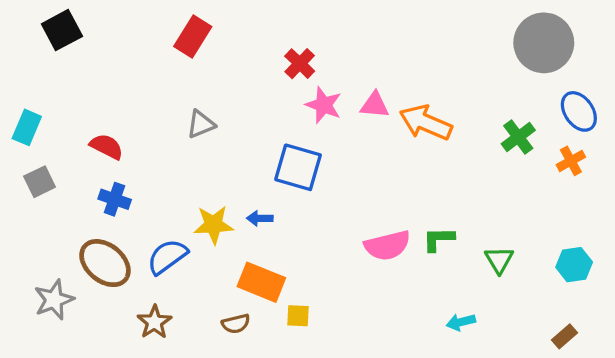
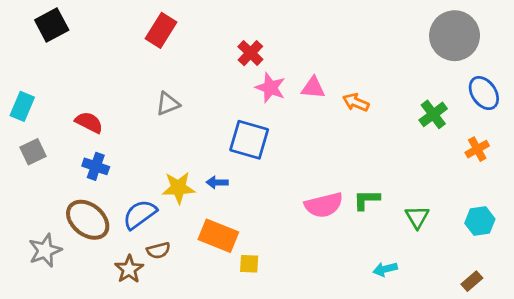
orange arrow: (426, 123) -> (356, 102), size x0.6
orange cross: (571, 161) -> (477, 149), moved
brown semicircle: (236, 324) -> (158, 250), moved

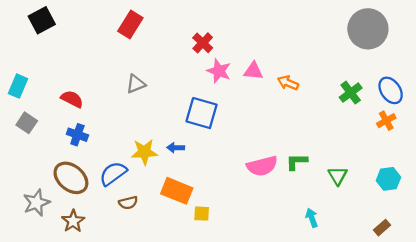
blue ellipse: (484, 93) -> (391, 90), moved
gray square: (33, 152) -> (27, 123), turned -30
brown star: (129, 269) -> (73, 221), moved
cyan arrow: (385, 269) -> (312, 218), turned 84

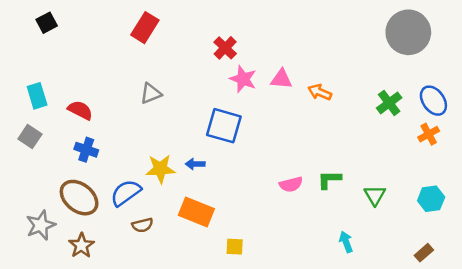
black square: (42, 20) -> (47, 23), size x0.7
cyan rectangle: (18, 86) -> (37, 96), moved, turned -40
pink semicircle: (262, 166) -> (291, 184), size x0.7
yellow square: (202, 214) -> (235, 247), moved

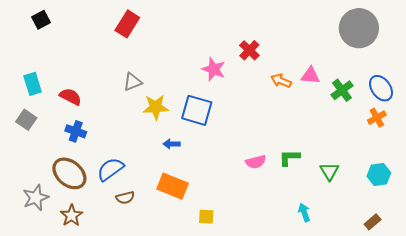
red cross: (225, 48) -> (249, 50), moved
pink triangle: (281, 79) -> (310, 76), moved
yellow star: (160, 169) -> (156, 107), moved

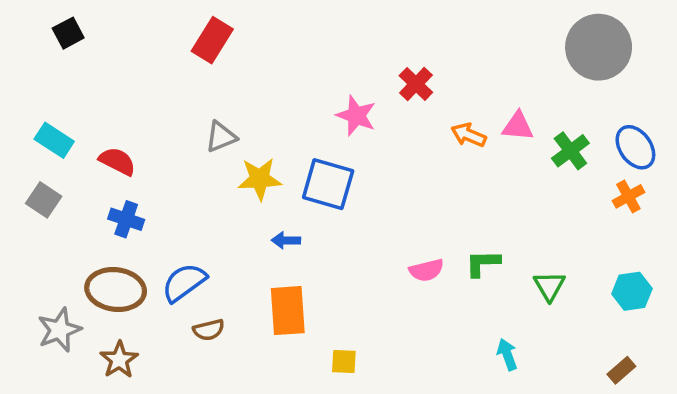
cyan rectangle: (33, 84) -> (54, 140), turned -40
brown ellipse: (69, 173) -> (116, 289), turned -32
orange rectangle: (173, 186) -> (288, 311), turned 64

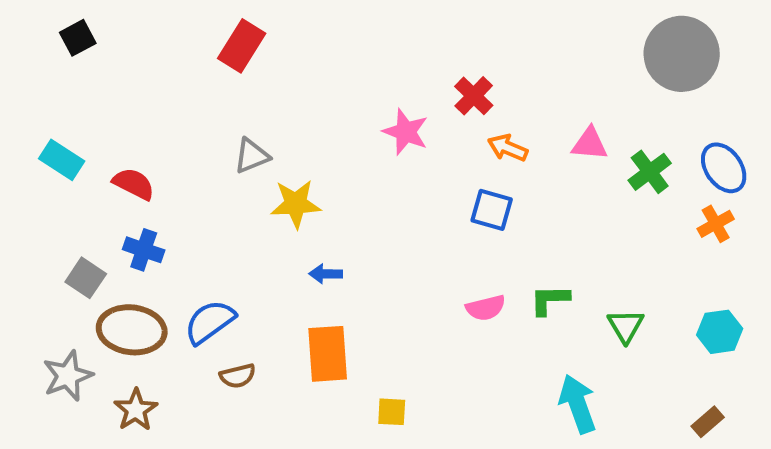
orange arrow: (469, 135) -> (508, 148), moved
blue square: (328, 184) -> (492, 210), moved, size x0.7
gray square: (44, 200) -> (86, 278), moved
cyan arrow: (507, 354) -> (578, 404), size x1.6

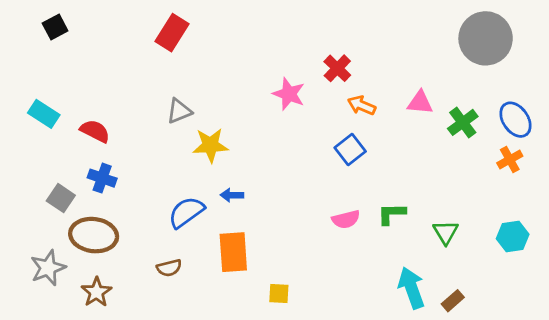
blue square: (492, 210) -> (350, 150), turned 36
blue semicircle: (210, 322) -> (186, 212), moved
brown rectangle: (708, 422) -> (453, 301), moved

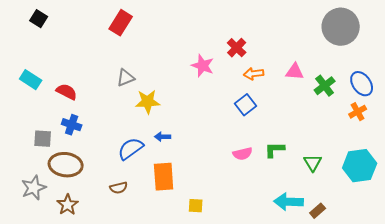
black square: (55, 27) -> (39, 19), turned -30
orange arrow: (362, 105) -> (254, 74), turned -30
gray square: (61, 198) -> (43, 139), turned -30
cyan hexagon: (513, 236) -> (360, 166), size x1.5
cyan arrow: (411, 288) -> (289, 202), turned -68

